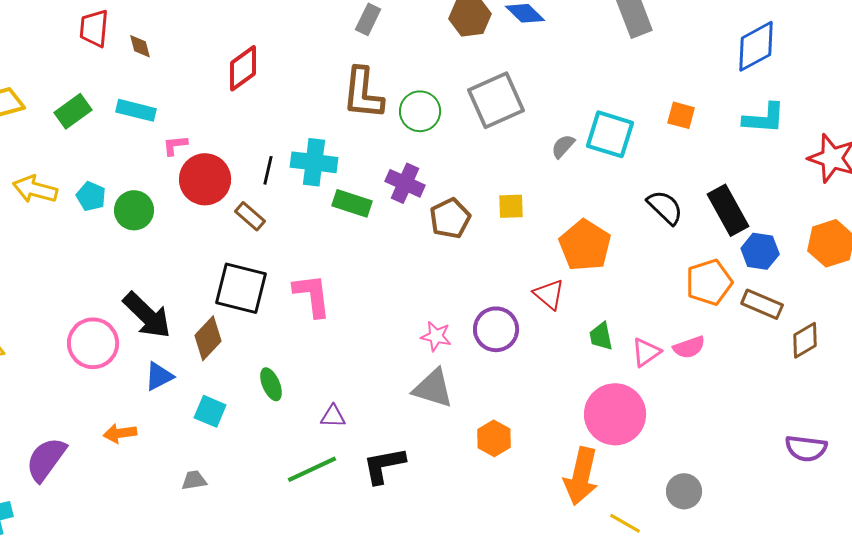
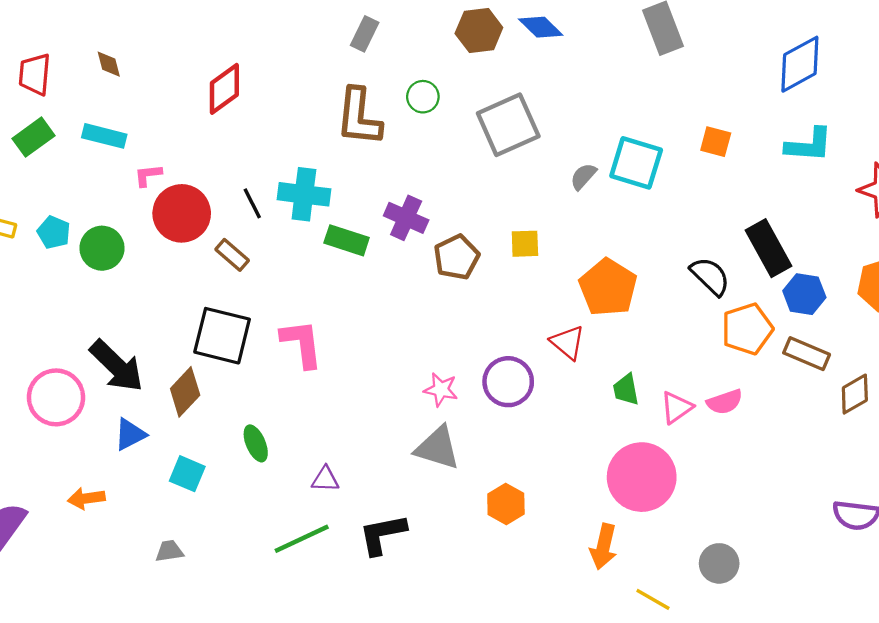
red trapezoid: (94, 28) -> (35, 74), moved
green circle: (420, 111) -> (423, 97), moved, size x0.7
black line: (268, 170) -> (252, 203), turned -40
black semicircle: (665, 207) -> (710, 276), moved
orange arrow: (581, 476) -> (604, 547), size x0.7

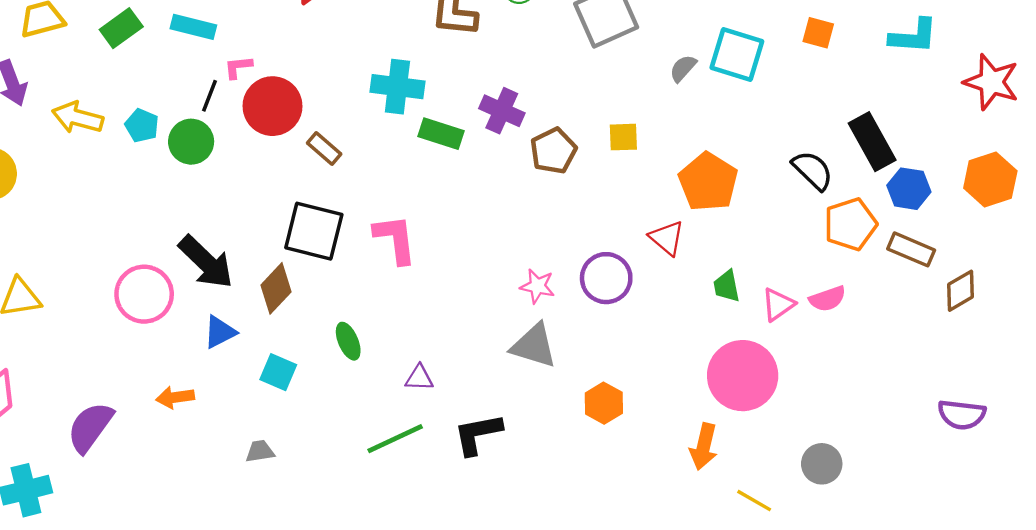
black line: (252, 203) -> (209, 96), moved, turned 48

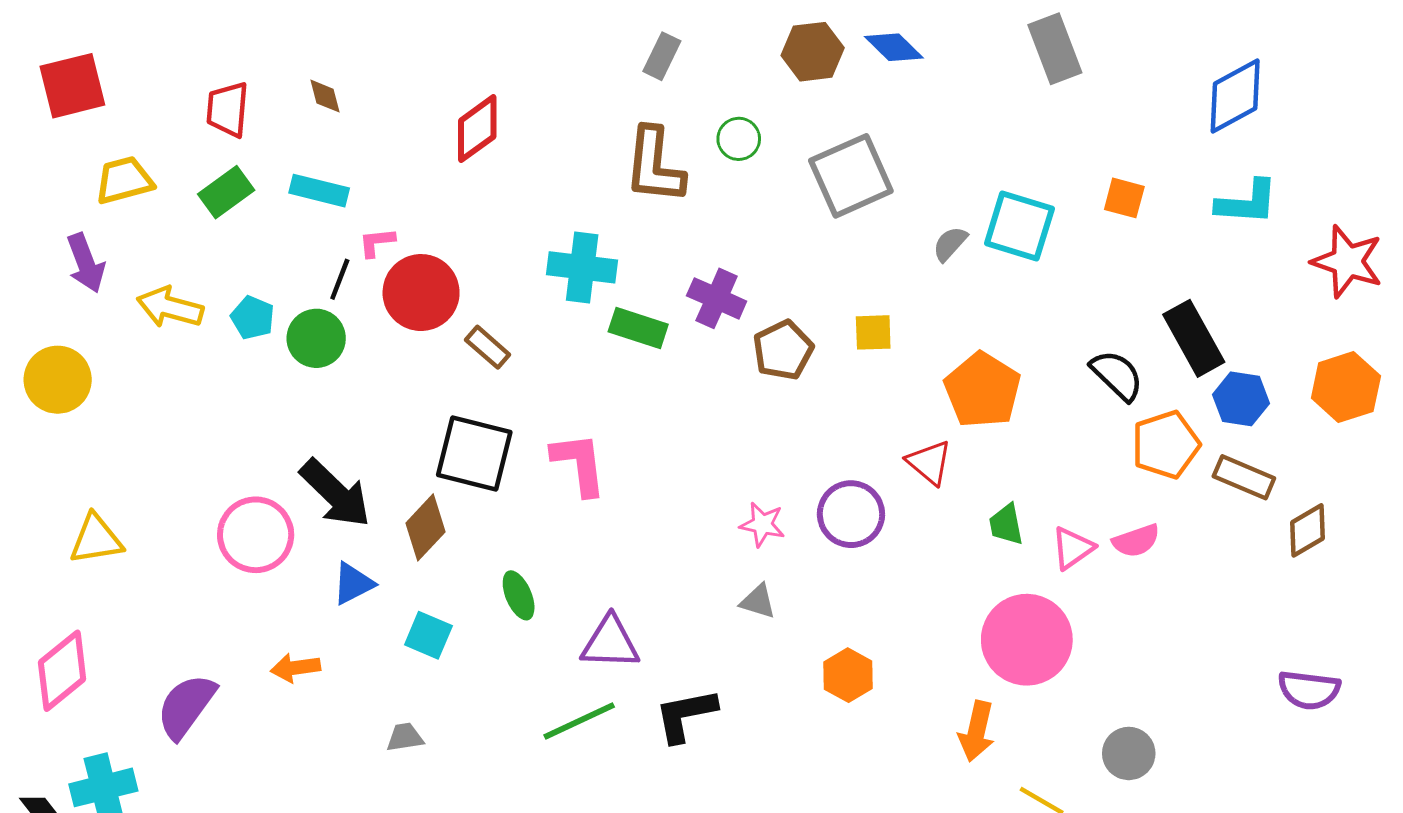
gray triangle: (534, 346) -> (758, 601), size x0.6
purple triangle: (419, 378) -> (610, 643), size x1.6

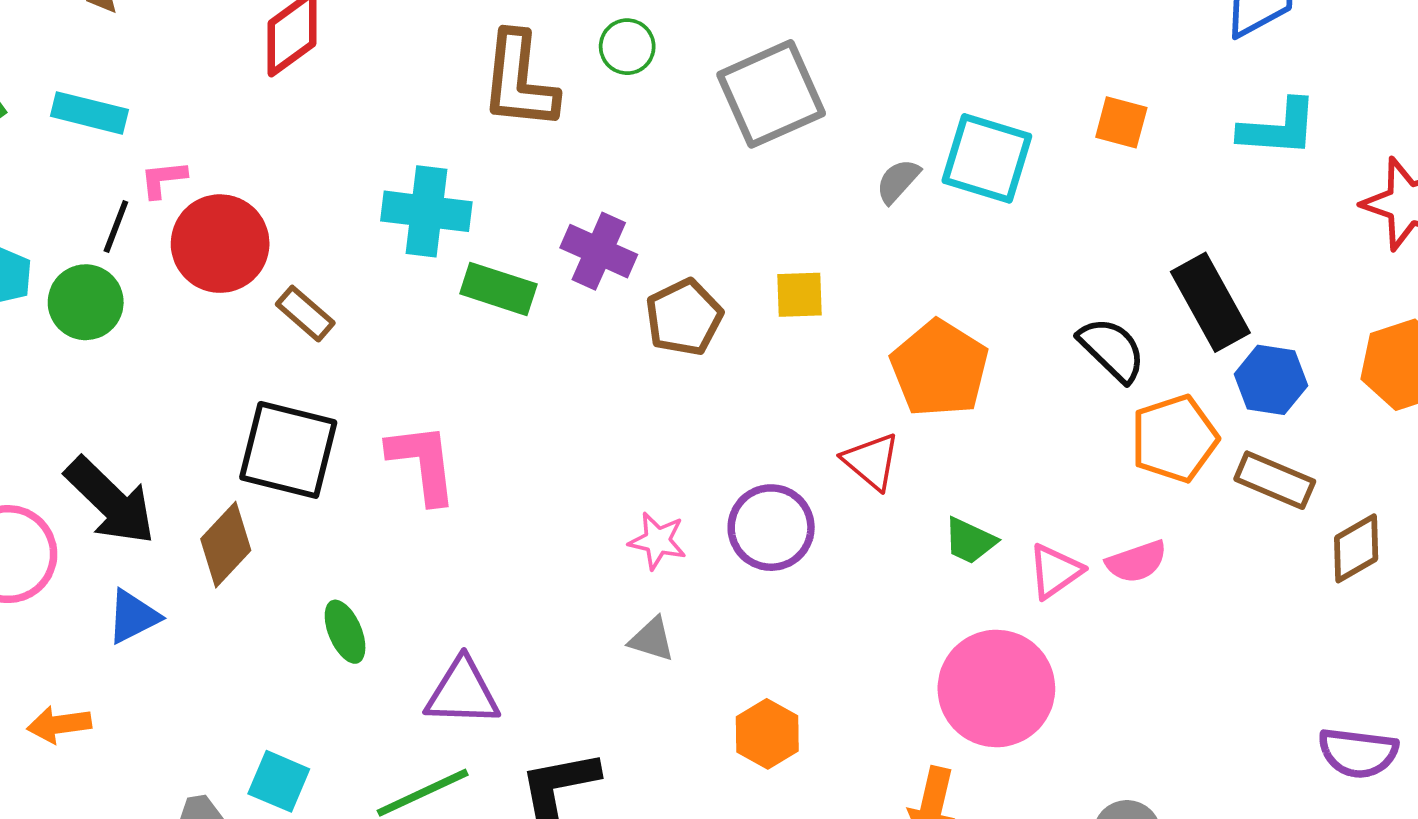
green trapezoid: (1006, 524) -> (970, 541), turned -54
cyan square: (428, 635) -> (279, 781), moved

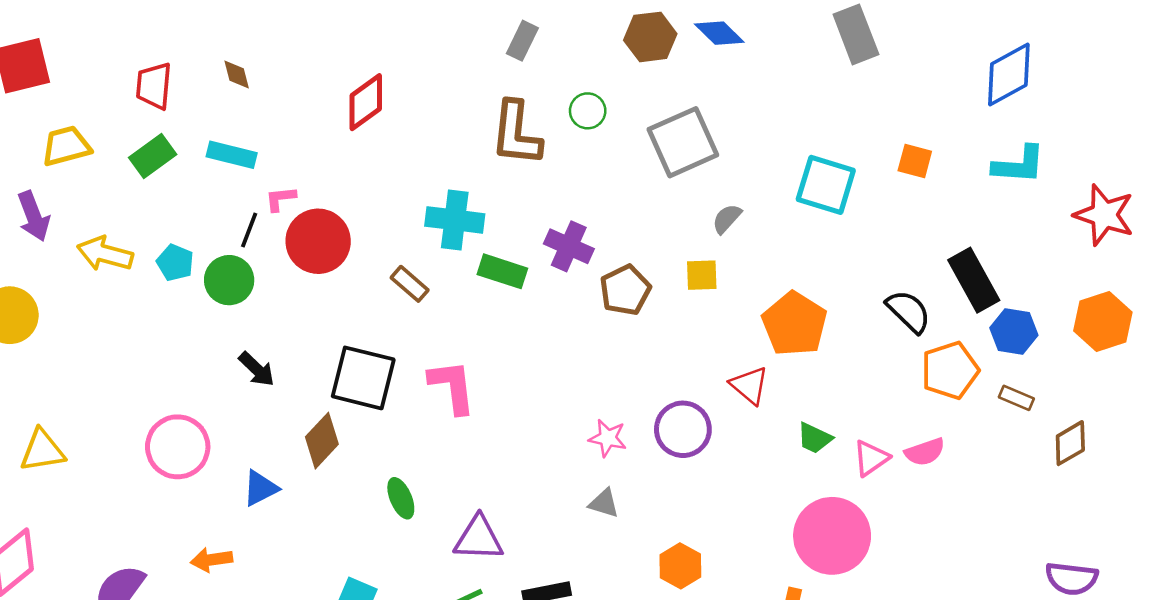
gray semicircle: (898, 181) -> (727, 219), moved
brown rectangle: (305, 314) -> (410, 284), moved
brown rectangle: (1275, 480) -> (1016, 398), size x0.7
black arrow: (110, 501) -> (257, 369), moved, size x0.6

